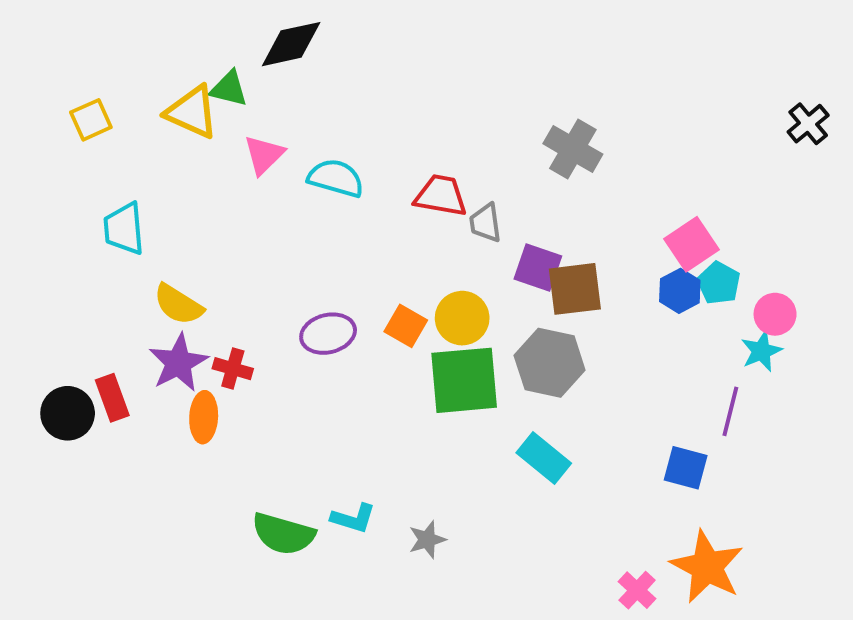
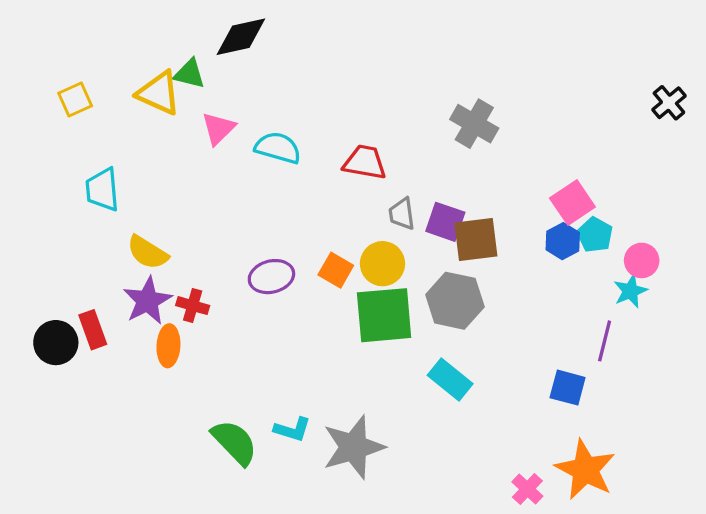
gray trapezoid: (485, 223) -> (402, 214), moved
green semicircle: (283, 534) -> (234, 442), turned -150
gray star: (427, 540) -> (354, 447), size x2.0

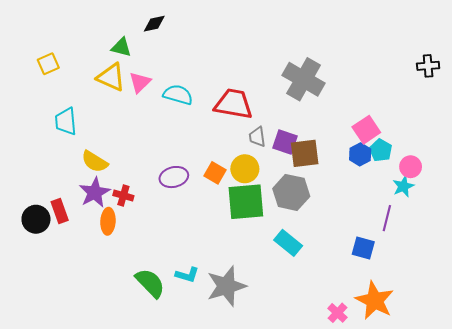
black diamond: (241, 37) -> (154, 24), size x0.7
yellow triangle: (159, 93) -> (111, 77), moved
black cross: (669, 103) -> (428, 66), turned 35
gray cross: (474, 124) -> (304, 79), size x1.4
red trapezoid: (365, 162) -> (234, 104), size x1.4

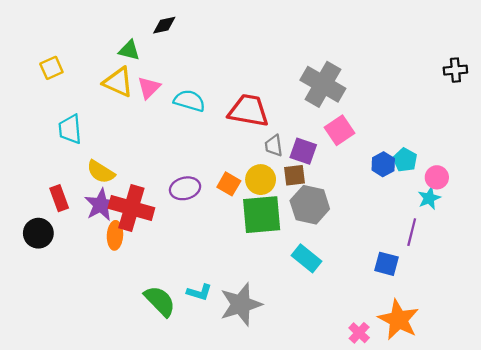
pink square: (366, 130) -> (339, 130), moved
brown square: (305, 153) -> (295, 175), moved, size x0.7
red cross: (123, 196) -> (131, 208), size x2.0
red rectangle: (60, 211) -> (59, 198), moved

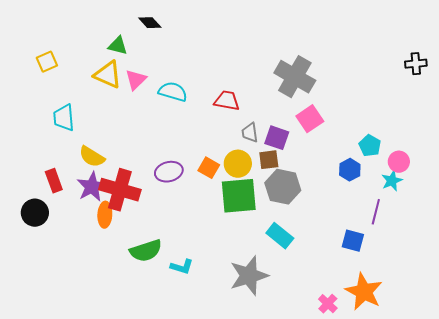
black diamond: (164, 25) -> (150, 23), turned 60
red trapezoid: (249, 111) -> (227, 101), size x0.7
blue hexagon: (383, 164) -> (350, 170), moved
green semicircle: (160, 301) -> (146, 251), moved, turned 116
gray star: (241, 304) -> (249, 276), moved

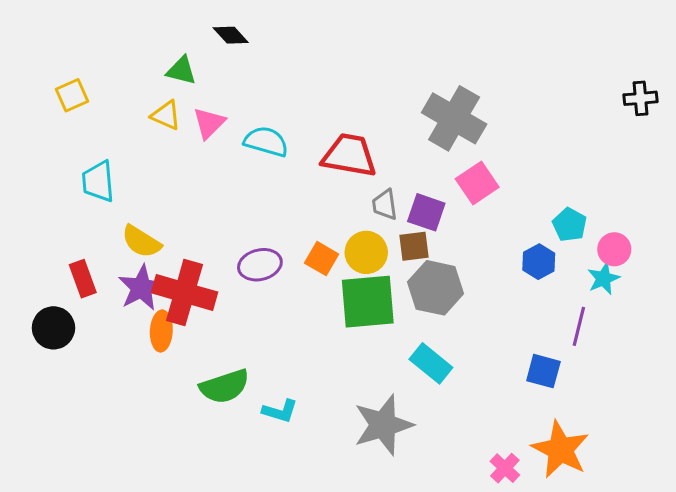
yellow triangle: (108, 75) -> (166, 115), size x0.7
red trapezoid: (227, 101) -> (349, 155), size x1.4

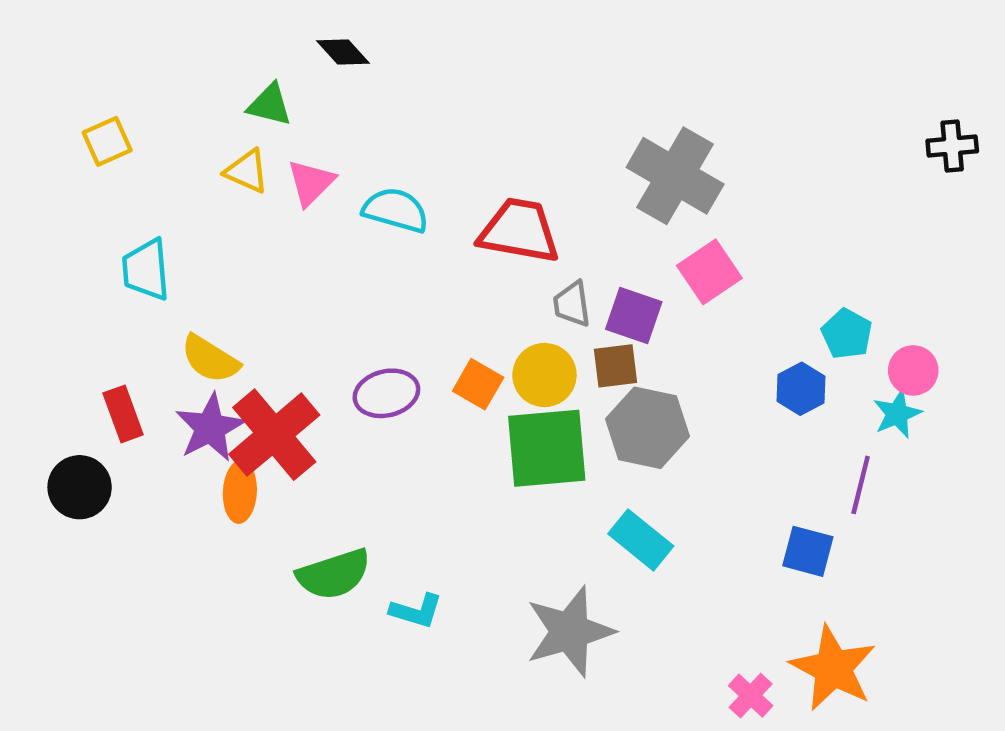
red cross: (184, 292) -> (274, 435), turned 34

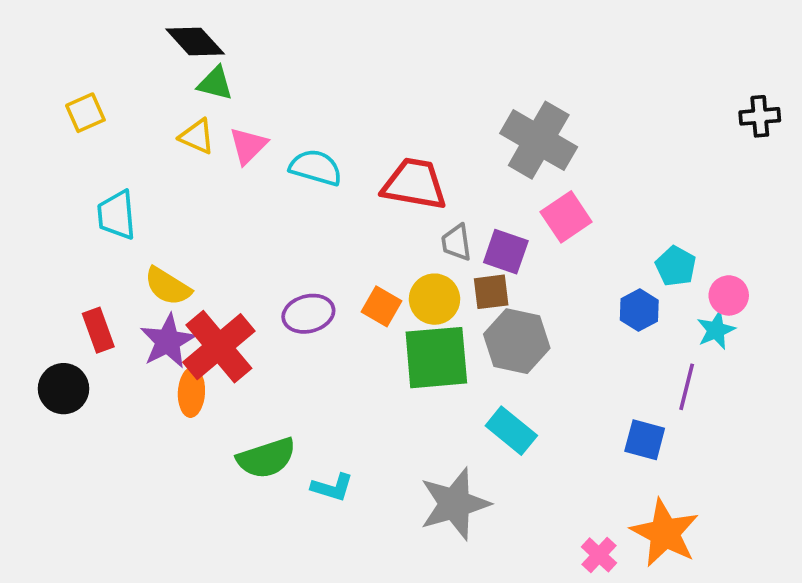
black diamond: (343, 52) -> (195, 41), moved, size x1.4

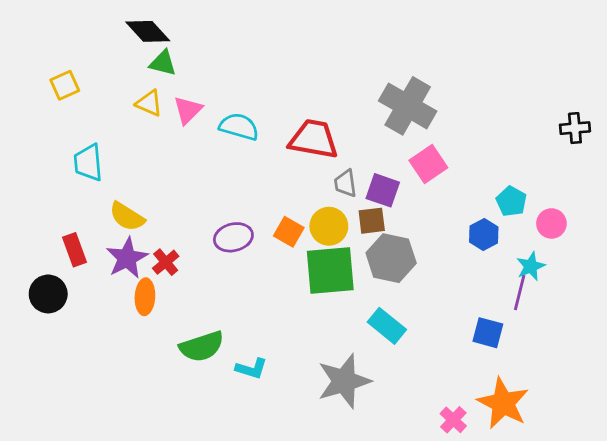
black cross: (760, 116) -> (575, 128), moved
cyan star: (716, 330) -> (531, 266), moved
red cross: (219, 347) -> (166, 262), size x0.5

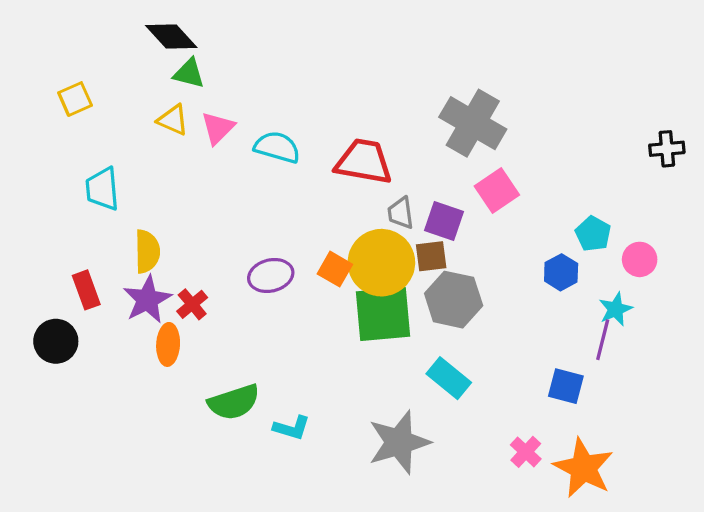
yellow semicircle: (127, 217) -> (147, 251), turned -123
yellow circle: (329, 226) -> (381, 263), size x1.5
pink cross: (453, 420) -> (526, 452), moved

